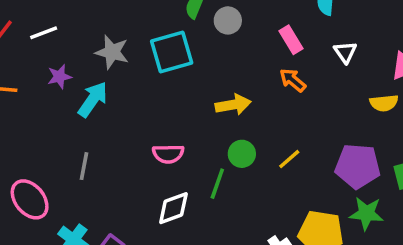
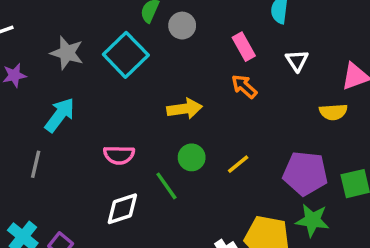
cyan square: (172, 52) -> (126, 55), turned -30
cyan arrow: (93, 99) -> (60, 115), moved
green line: (217, 184) -> (166, 186), turned -56

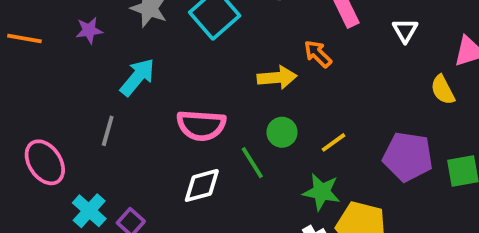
orange arrow: (244, 86) -> (318, 54), moved
yellow semicircle: (333, 112) -> (443, 90), turned 64
pink semicircle: (119, 155) -> (201, 125), size x1.4
green star: (312, 220) -> (321, 192), moved

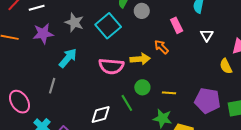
purple star: (89, 30) -> (43, 34), size x1.5
pink semicircle: (201, 125) -> (111, 66), moved
yellow line: (333, 142) -> (169, 93), turned 40

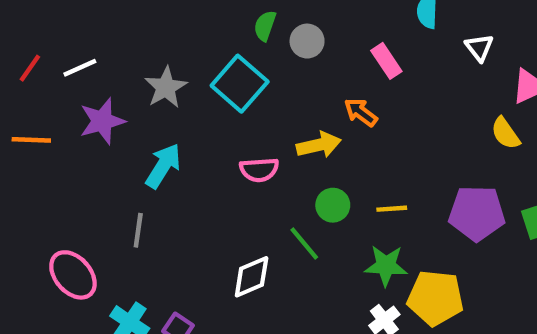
gray star: (74, 22) -> (166, 87), turned 30
white triangle: (207, 35) -> (479, 48), moved
pink semicircle: (111, 66) -> (259, 170), size x0.7

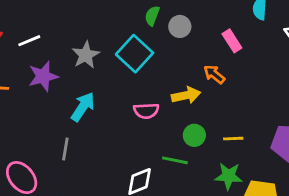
green line: (304, 244) -> (175, 160), turned -40

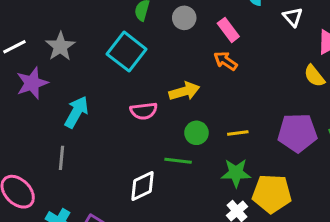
gray circle: (180, 26) -> (184, 18), moved
gray star: (86, 55) -> (60, 46), moved
orange arrow: (214, 74) -> (226, 61), moved

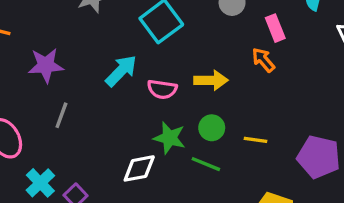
purple star: (32, 83) -> (46, 65), moved
cyan arrow: (76, 112) -> (121, 71), moved
green line: (178, 161) -> (206, 164), moved
green star: (236, 173) -> (169, 138), moved

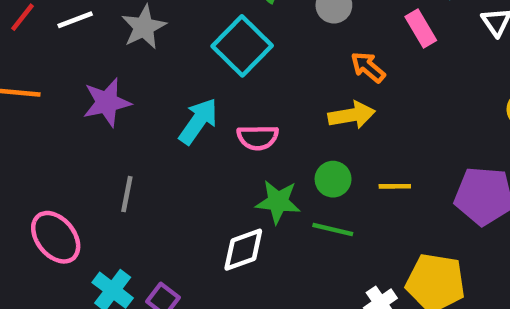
pink rectangle: (275, 28) -> (421, 28), moved
orange arrow: (263, 60) -> (368, 67), moved
purple star: (46, 65) -> (107, 102), moved
yellow arrow: (211, 80) -> (352, 115), moved

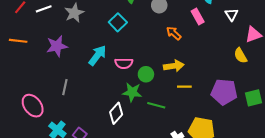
cyan square: (242, 46) -> (118, 22), size x0.7
yellow arrow: (352, 115) -> (174, 66), moved
green circle: (333, 179) -> (146, 74), moved
white diamond: (243, 250) -> (116, 113), turned -30

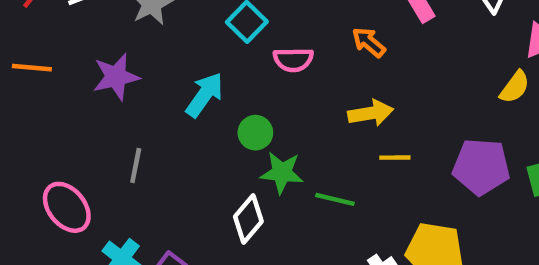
yellow semicircle: (240, 56) -> (515, 87), turned -112
pink semicircle: (124, 63) -> (293, 60), moved
green circle: (146, 74) -> (255, 133), moved

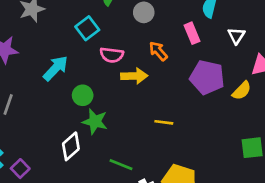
yellow arrow: (371, 113) -> (134, 76), moved
purple pentagon: (481, 167) -> (207, 77), moved
green line: (335, 199) -> (121, 165), moved

